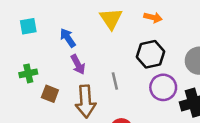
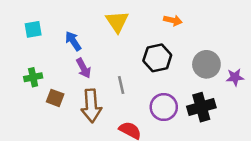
orange arrow: (153, 17) -> (173, 20), moved
purple circle: (163, 87) -> (164, 107), moved

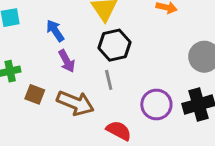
black hexagon: (157, 58) -> (114, 45), moved
brown arrow: (91, 106) -> (75, 103), turned -64

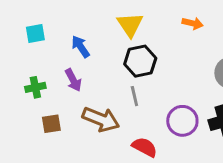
purple arrow: (67, 61) -> (73, 80), moved
brown square: (35, 94) -> (51, 124), moved, turned -30

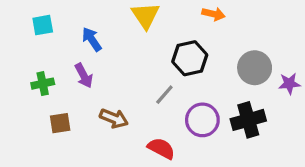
black hexagon: (140, 61) -> (190, 58), moved
gray line: (134, 96) -> (164, 95), moved, turned 54
brown arrow: (101, 119) -> (114, 118), size x0.7

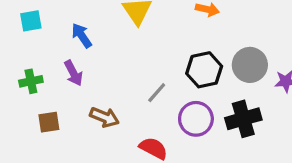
black hexagon: (190, 58) -> (204, 70), moved

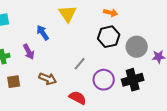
blue arrow: (82, 36) -> (43, 33), moved
black hexagon: (204, 70) -> (109, 37), moved

